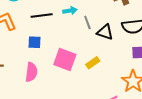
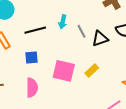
cyan arrow: (70, 11) -> (63, 22), turned 120
black triangle: (105, 32) -> (100, 39), turned -30

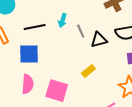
blue square: (31, 58) -> (29, 54), size x1.5
pink square: (64, 71) -> (57, 91), moved

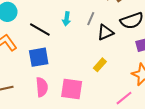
black line: (35, 27) -> (40, 30), turned 50
gray line: (81, 31) -> (91, 19), moved, turned 56

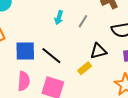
black line: (40, 30) -> (51, 56), moved
black triangle: (105, 32) -> (98, 51), moved

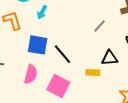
cyan arrow: (59, 18) -> (42, 12), moved
yellow rectangle: (85, 68) -> (93, 72), turned 32

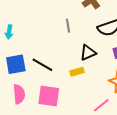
gray line: (100, 26) -> (68, 26), turned -32

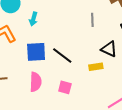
black triangle: (88, 53) -> (109, 49), turned 42
pink square: (49, 96) -> (65, 87), size x0.6

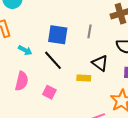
cyan arrow: (33, 19) -> (25, 50), moved, turned -88
blue square: (36, 52) -> (58, 35), moved

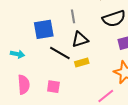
black line: (53, 60) -> (60, 53), moved
black triangle: (100, 63) -> (80, 40), moved, turned -36

